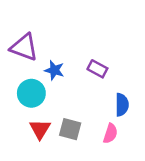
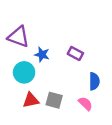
red triangle: (40, 129) -> (31, 100), turned 48
pink semicircle: (110, 133) -> (85, 104), turned -64

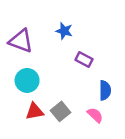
blue star: (42, 55) -> (64, 31), moved
gray square: (54, 100) -> (60, 111), turned 36

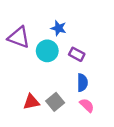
cyan circle: (27, 80) -> (47, 51), moved
blue semicircle: (105, 90) -> (82, 83), moved

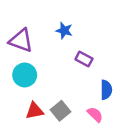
cyan circle: (47, 51) -> (25, 75), moved
blue semicircle: (82, 83) -> (106, 90), moved

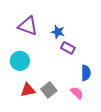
blue star: (64, 31) -> (58, 32), moved
purple triangle: (21, 40) -> (28, 26), moved

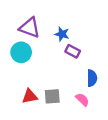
cyan circle: (20, 61) -> (21, 52), moved
gray square: (49, 90) -> (52, 96), turned 35

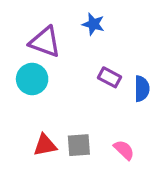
blue star: (62, 34) -> (93, 24), moved
blue semicircle: (92, 78) -> (142, 89), moved

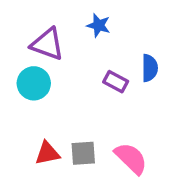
blue semicircle: (142, 89) -> (150, 68), moved
pink semicircle: (124, 150) -> (131, 158), size x1.5

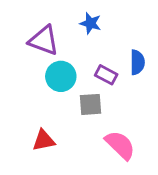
cyan circle: (34, 83) -> (61, 76), moved
gray square: (83, 153) -> (90, 104), moved

